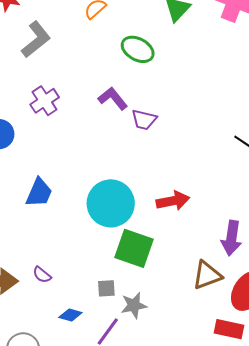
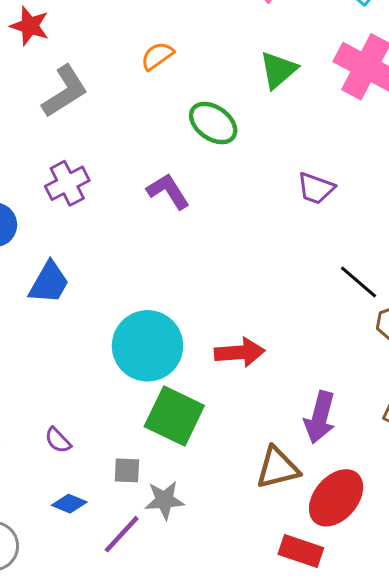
purple trapezoid: (144, 120) -> (316, 188), moved
blue trapezoid: (39, 193) -> (49, 283), moved
purple semicircle: (42, 275) -> (58, 440), moved

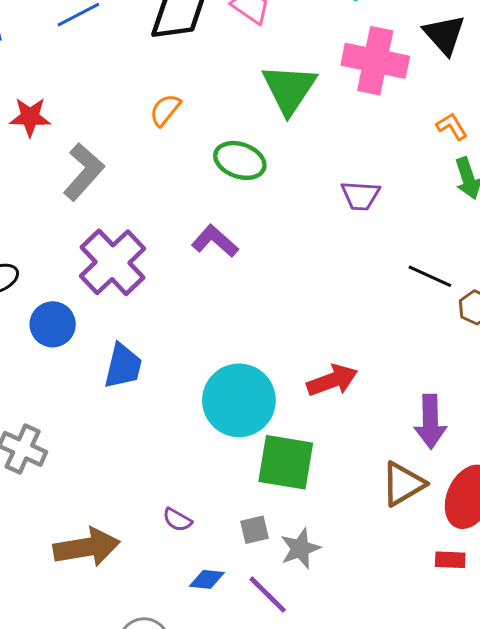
green triangle: (278, 70) -> (289, 89), size x1.4
purple cross: (67, 183) -> (113, 262), size x1.5
purple line: (122, 534) -> (268, 595), turned -72
red rectangle: (301, 551) -> (450, 560), size x0.7

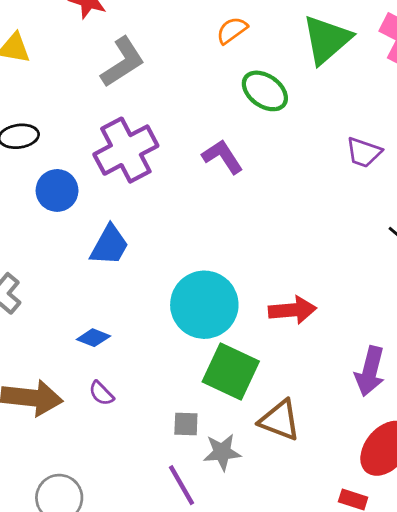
orange semicircle: (165, 110) -> (232, 30), moved
brown triangle: (403, 484) -> (280, 420), moved, turned 36
purple semicircle: (177, 520) -> (101, 393), moved
blue diamond: (207, 579) -> (93, 338), moved

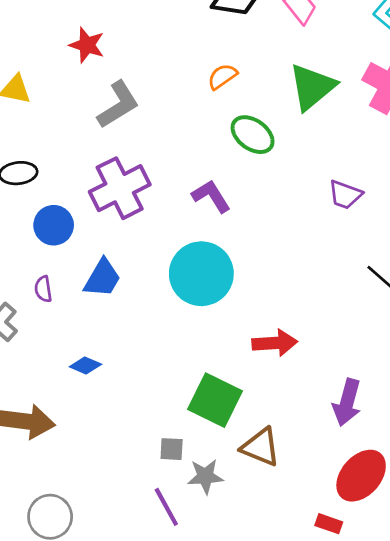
cyan circle: (204, 305) -> (201, 274), moved
purple semicircle: (101, 393) -> (43, 289), moved, turned 35

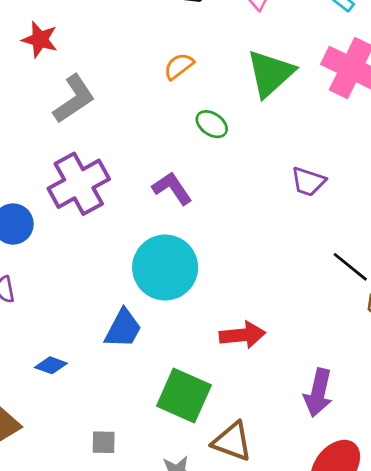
green ellipse: (253, 135) -> (212, 124), size x0.7
blue trapezoid: (102, 278) -> (123, 329), moved
gray square: (172, 449) -> (104, 442), moved

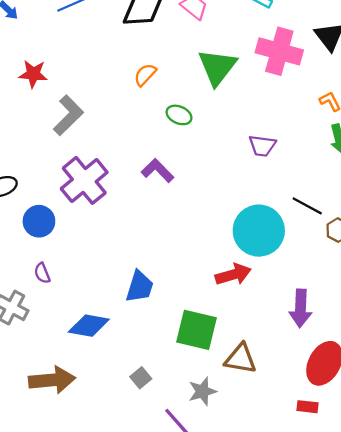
cyan circle: (165, 268) -> (259, 231), moved
blue diamond: (51, 365) -> (89, 326), size x1.6
gray square: (104, 442) -> (141, 378), turned -30

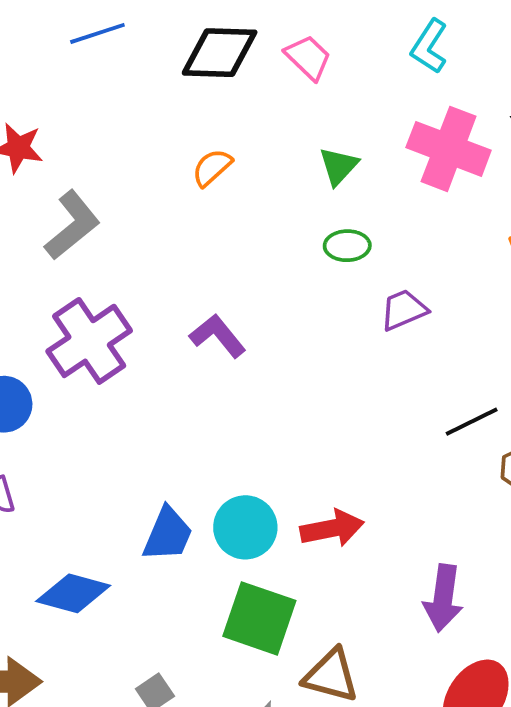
green triangle: (217, 67) -> (339, 166), size x0.6
green ellipse: (179, 115) -> (347, 246), moved, turned -30
purple trapezoid: (262, 146) -> (404, 310), turned 144
black line: (307, 206) -> (472, 422), turned -60
cyan circle: (259, 231) -> (245, 527), moved, size x0.7

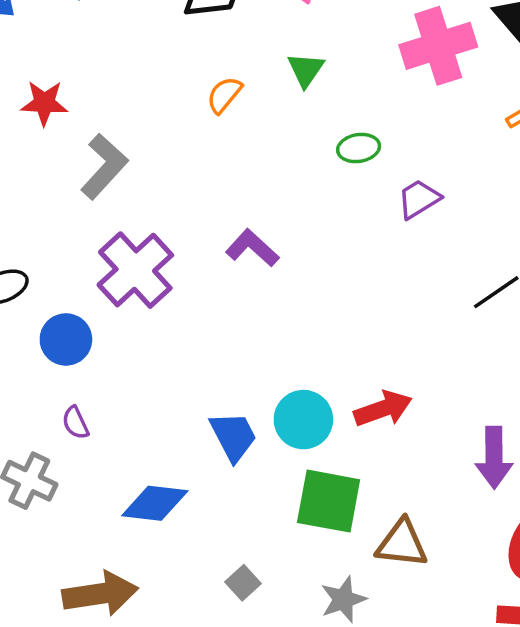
pink cross: (449, 149) -> (438, 46), turned -30
green triangle: (339, 166) -> (306, 70), moved
blue trapezoid: (168, 534) -> (233, 436), turned -42

